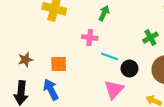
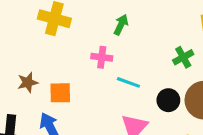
brown star: (25, 60) -> (28, 82), moved
black circle: (129, 68) -> (168, 100), moved

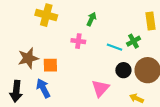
brown star: (28, 82) -> (28, 58), size x1.5
cyan line: (128, 82) -> (114, 47), moved

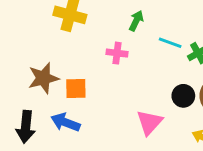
cyan line: (114, 47) -> (170, 43), moved
blue arrow: (43, 88) -> (65, 122), turned -42

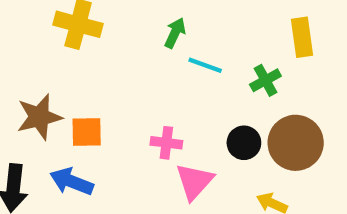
cyan line: (170, 43) -> (205, 65), moved
pink cross: (117, 53) -> (166, 143), moved

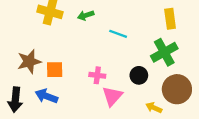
green arrow: (175, 33) -> (86, 15), moved, turned -133
green cross: (265, 80) -> (164, 52), moved, size x1.6
brown circle: (296, 143) -> (177, 89), moved

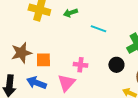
pink triangle: (112, 96) -> (66, 83), moved

